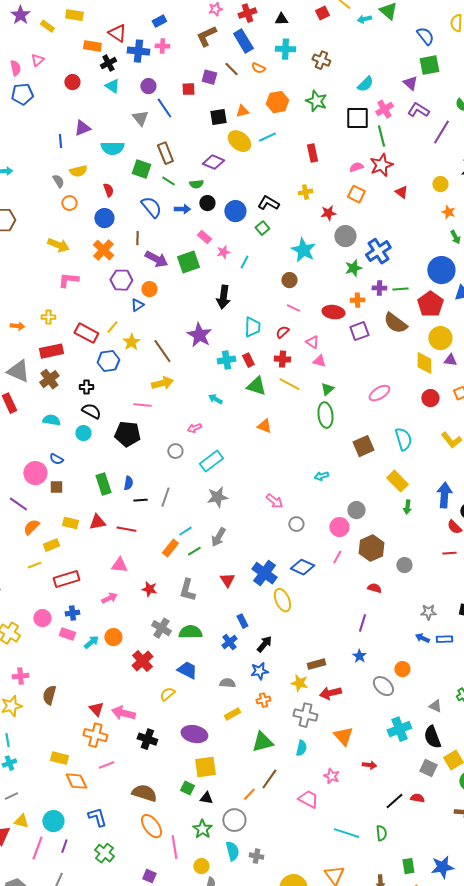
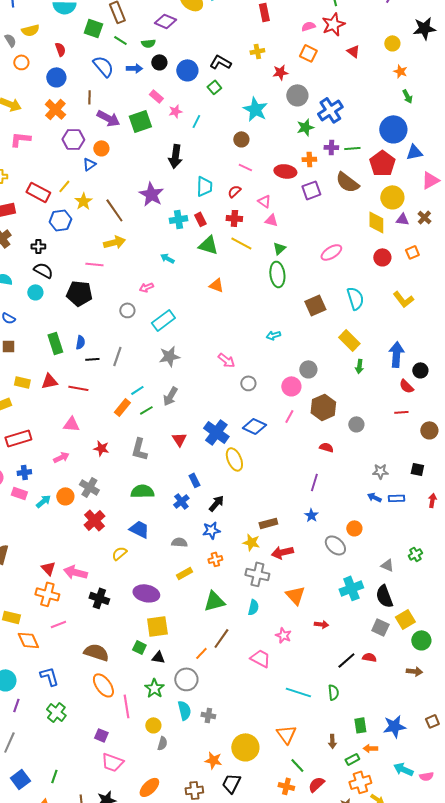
gray cross: (161, 628) -> (89, 487), moved

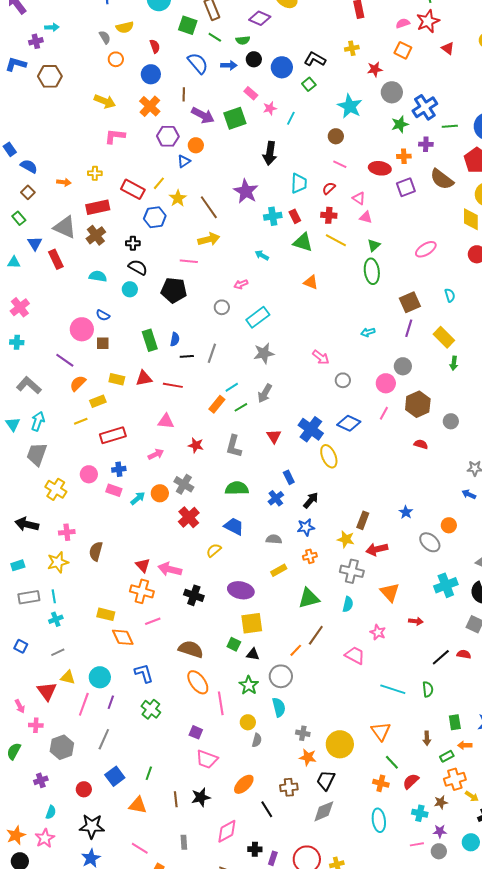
green line: (352, 148) -> (450, 126), moved
cyan semicircle: (355, 298) -> (450, 295), size x0.6
purple line: (314, 482) -> (409, 328), moved
brown rectangle: (268, 523) -> (363, 520), turned -54
gray cross: (208, 715) -> (303, 733), moved

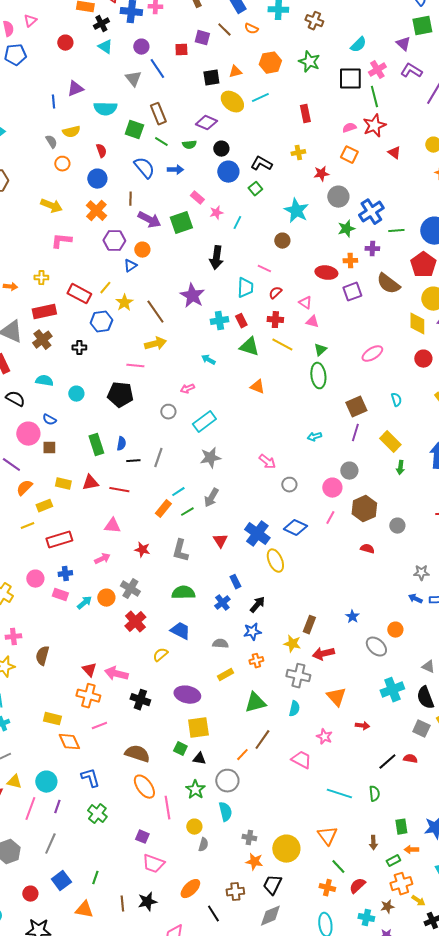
black circle: (254, 59) -> (221, 149), moved
pink line: (340, 164) -> (264, 269), moved
black semicircle: (138, 267) -> (15, 399), moved

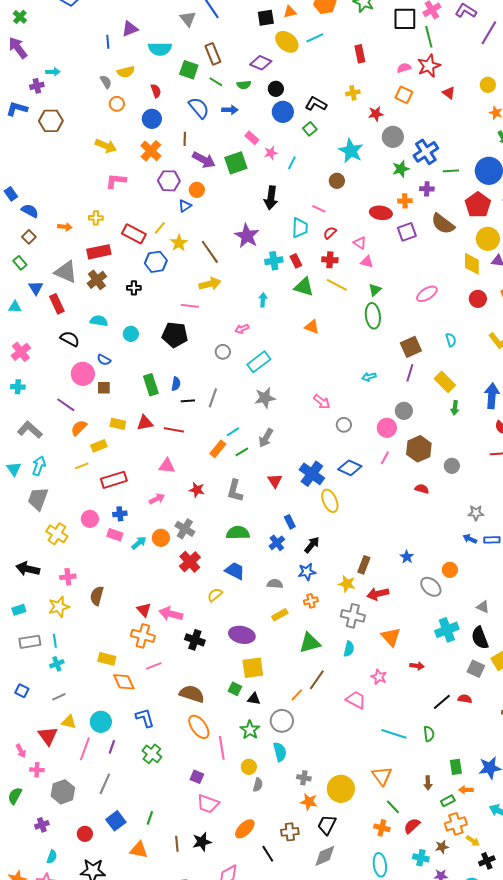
cyan arrow: (208, 360) -> (263, 300), turned 64

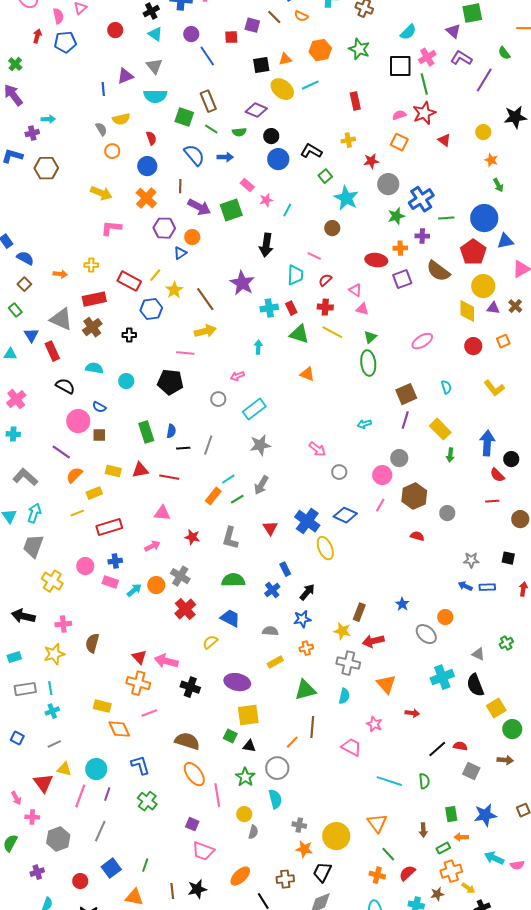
gray triangle: (188, 19) -> (154, 66), moved
green square: (310, 129) -> (325, 176), moved
gray square: (476, 669) -> (471, 771), moved
brown line: (317, 680) -> (312, 727), turned -30

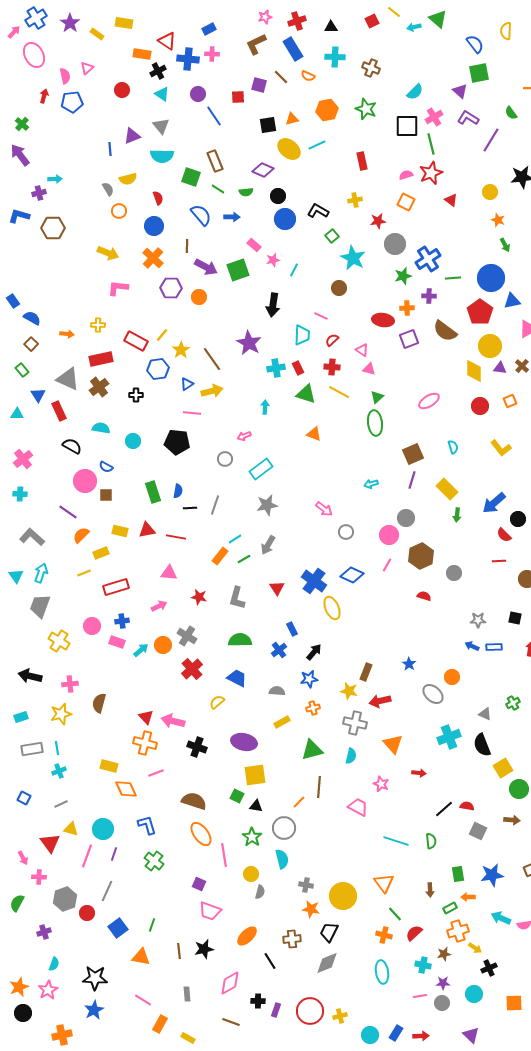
blue triangle: (180, 253) -> (187, 384), moved
blue arrow: (487, 443) -> (494, 503), turned -135
red circle: (80, 881) -> (87, 913), moved

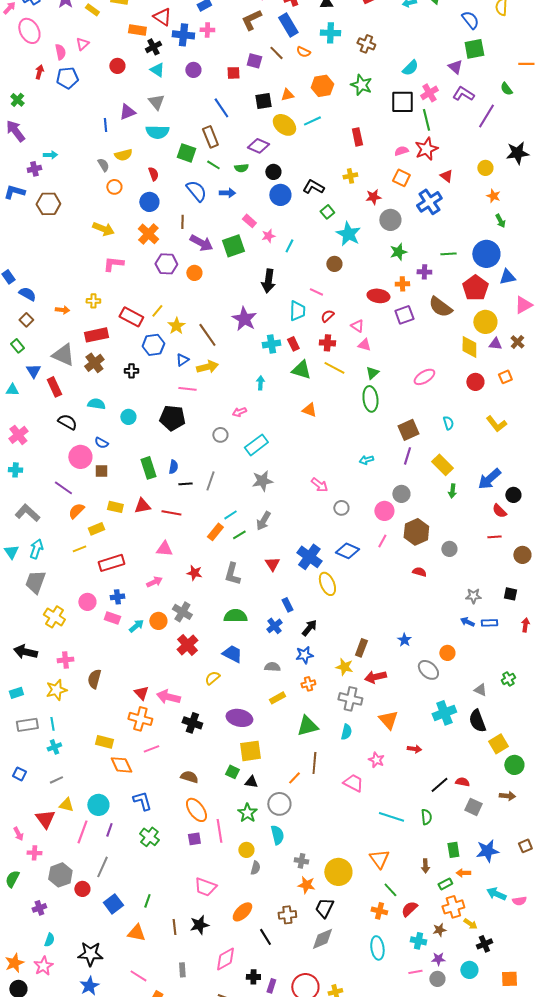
blue line: (214, 116) -> (221, 108), moved
blue cross: (428, 259) -> (429, 202), moved
brown semicircle: (194, 801) -> (189, 777), size x0.7
purple square: (199, 884) -> (194, 839), moved, turned -32

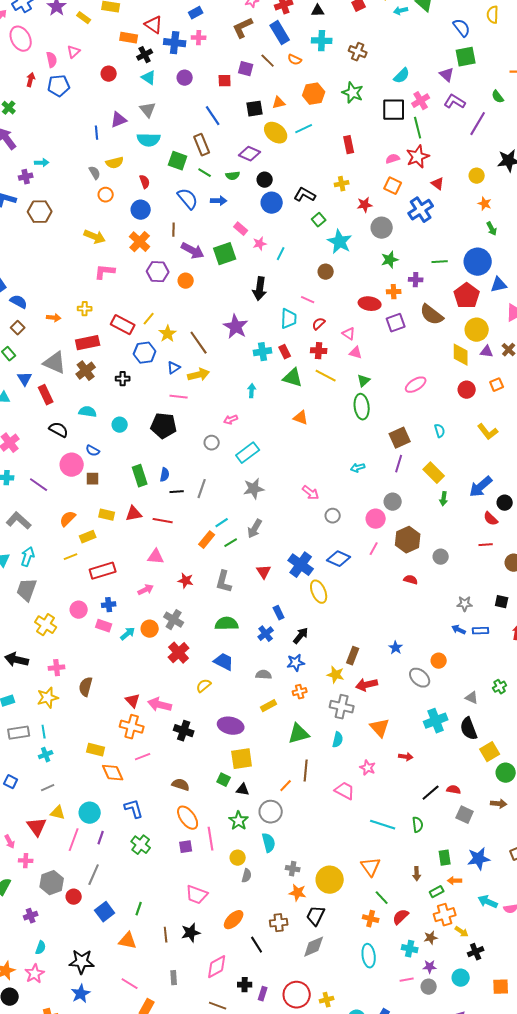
purple line: (63, 488) -> (39, 485), moved

